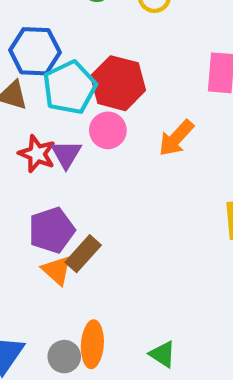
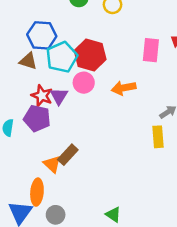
orange arrow: (176, 138) -> (124, 88), turned 35
purple pentagon: (52, 230) -> (37, 118), moved, turned 30
orange ellipse: (92, 344) -> (37, 192), moved

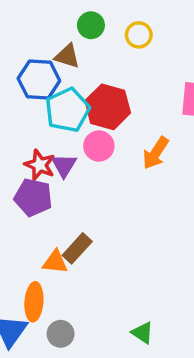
brown triangle: (28, 61) -> (67, 56), moved
orange arrow: (124, 88) -> (156, 153), turned -45
orange triangle: (52, 164) -> (55, 262), turned -36

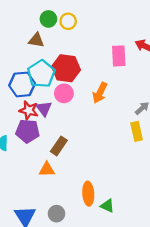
yellow circle: (139, 35) -> (68, 21), moved
blue hexagon: (39, 80) -> (22, 84), moved
brown rectangle: (77, 248) -> (59, 146), moved
orange ellipse: (34, 302) -> (88, 194), moved

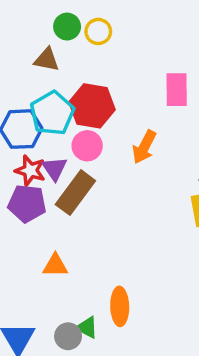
brown rectangle: (59, 146) -> (75, 193), moved, size x1.4
green triangle: (107, 206) -> (87, 327), moved

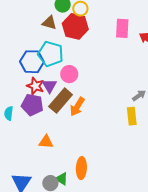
pink rectangle: (177, 90) -> (122, 28), moved
red hexagon: (92, 106) -> (75, 26), moved
cyan pentagon: (52, 113) -> (50, 54), turned -30
orange arrow: (144, 147) -> (77, 107), moved

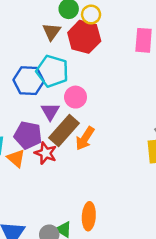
brown triangle: (49, 23) -> (52, 32), turned 49
red star: (35, 86) -> (46, 153), moved
orange triangle: (46, 142) -> (16, 158), moved, turned 35

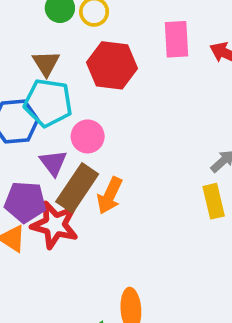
brown triangle: (52, 32) -> (46, 63), moved
red hexagon: (84, 37) -> (112, 65), moved
red star: (46, 153) -> (55, 225), size x1.4

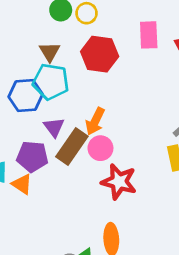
pink circle: (88, 136) -> (100, 148), moved
orange arrow: (110, 196) -> (95, 121), moved
red star: (55, 225) -> (119, 182), moved

